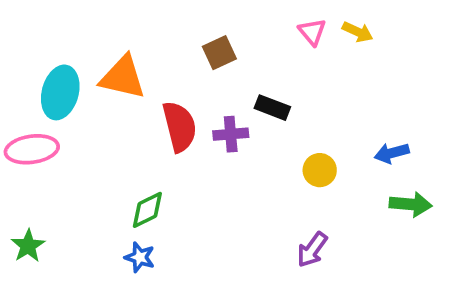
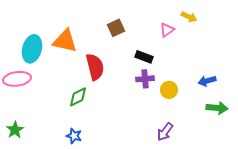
pink triangle: (312, 32) -> (167, 30), moved, turned 35
purple cross: (231, 134) -> (145, 79), moved
green diamond: (147, 210) -> (78, 97), moved

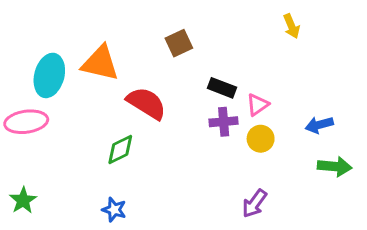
yellow arrow: (189, 17) -> (291, 26), turned 42
pink triangle: (167, 30) -> (258, 105), moved
red semicircle: (95, 67) -> (146, 103), turned -44

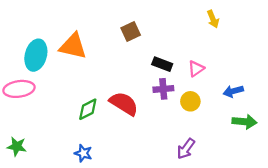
red semicircle: (146, 103) -> (124, 104), moved
pink triangle: (258, 105) -> (196, 69), moved
green star: (23, 200) -> (17, 146), turned -30

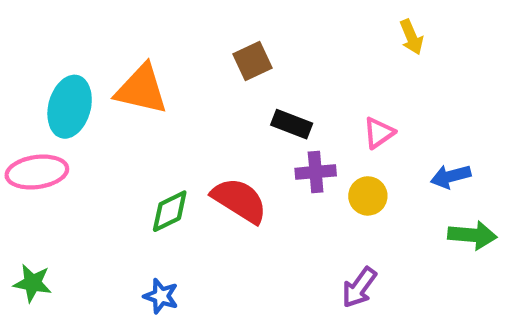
black rectangle: (162, 64) -> (292, 124), moved

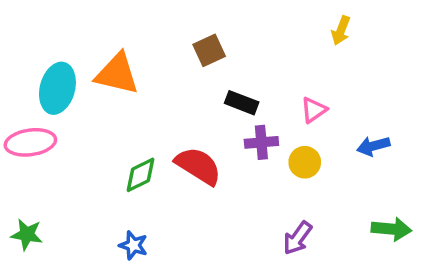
yellow arrow: (411, 37) -> (341, 30), turned 44
green arrow: (472, 235) -> (391, 229), moved

